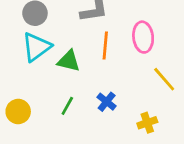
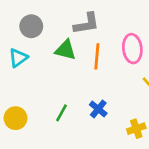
cyan triangle: (36, 47) -> (18, 58), moved, size x0.7
green triangle: (69, 61) -> (65, 50), moved

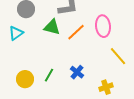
orange line: (97, 56) -> (76, 32), turned 42
yellow circle: (16, 118) -> (25, 79), moved

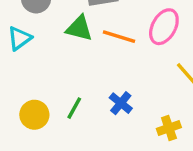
pink ellipse: (103, 26) -> (164, 27), turned 35
orange line: (76, 32) -> (119, 37), turned 60

